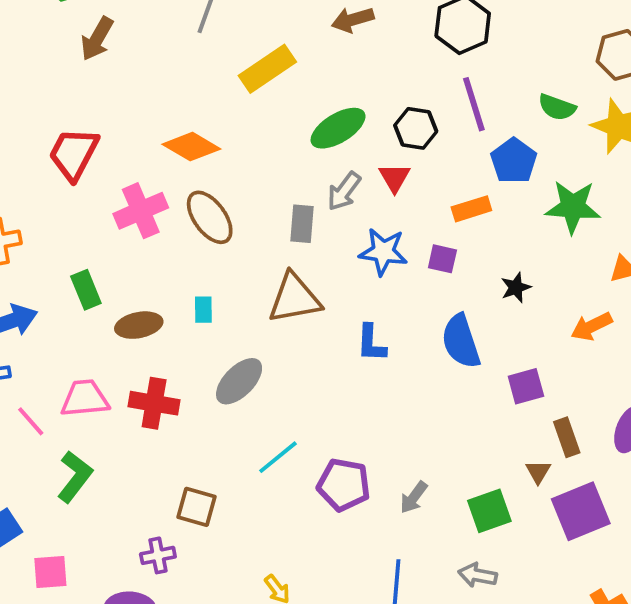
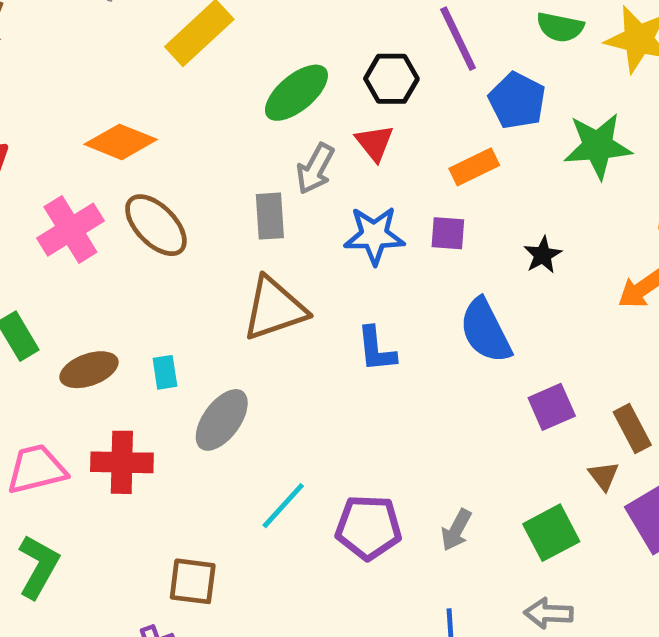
cyan rectangle: (203, 310) -> (165, 372), moved
purple square: (526, 386) -> (552, 407), moved

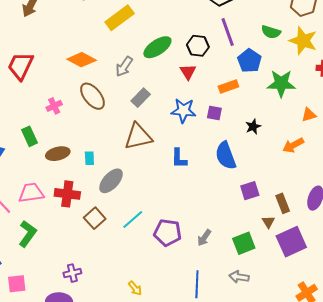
gray arrow: (315, 169) -> (124, 67), moved
gray rectangle: (270, 216) -> (141, 98), turned 42
pink cross: (70, 230) -> (54, 106), moved, size x0.6
brown square: (193, 581) -> (95, 218), moved, turned 35

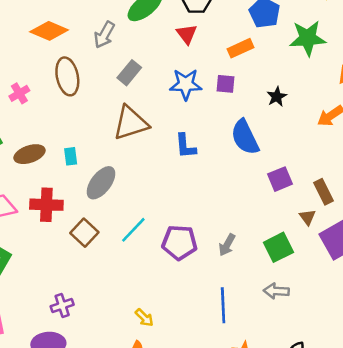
brown ellipse: (93, 96) -> (67, 76), turned 32

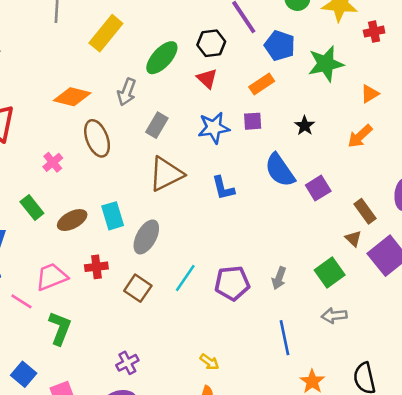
cyan rectangle: (71, 156) -> (113, 216), size x1.5
purple square: (280, 179) -> (318, 188), moved
red cross: (46, 205) -> (96, 267), size x0.7

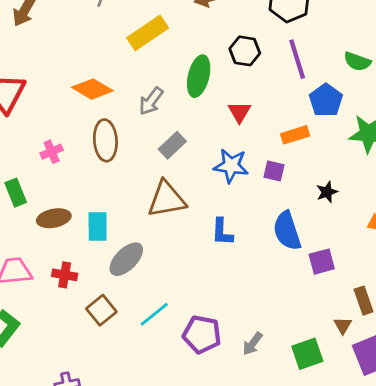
black hexagon: (211, 43) -> (245, 51), moved
green ellipse: (162, 58) -> (199, 76), turned -45

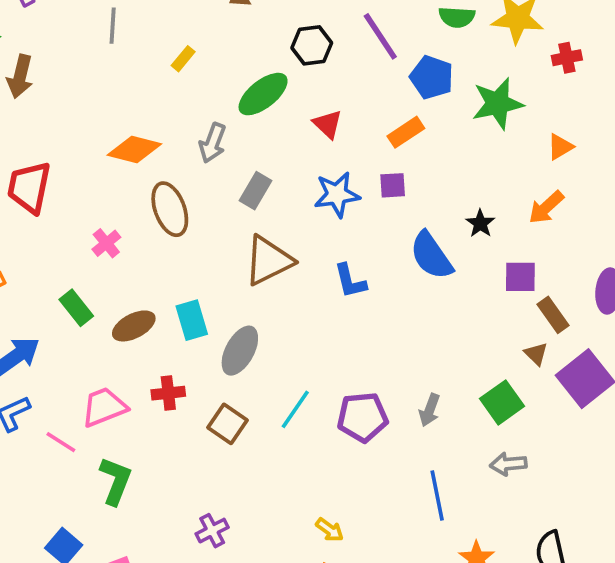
yellow rectangle: (148, 33) -> (183, 59), size x0.5
green ellipse: (199, 76) -> (263, 94), turned 54
black star: (327, 192) -> (480, 223), moved
purple square: (322, 262) -> (520, 277), moved, turned 32

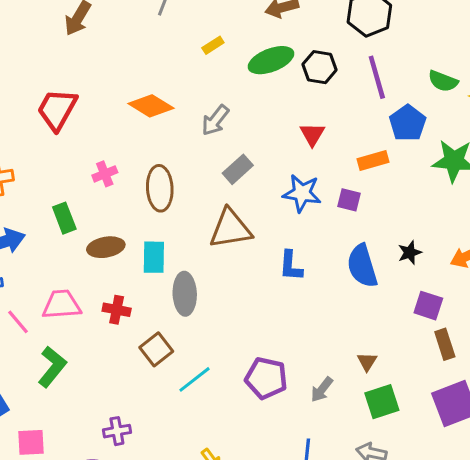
green ellipse: (263, 94) -> (271, 60), moved
brown ellipse: (170, 209) -> (160, 188), moved
gray ellipse: (240, 351) -> (185, 294), turned -48
brown triangle: (536, 354) -> (367, 362), moved
cyan line: (295, 409) -> (194, 379), moved

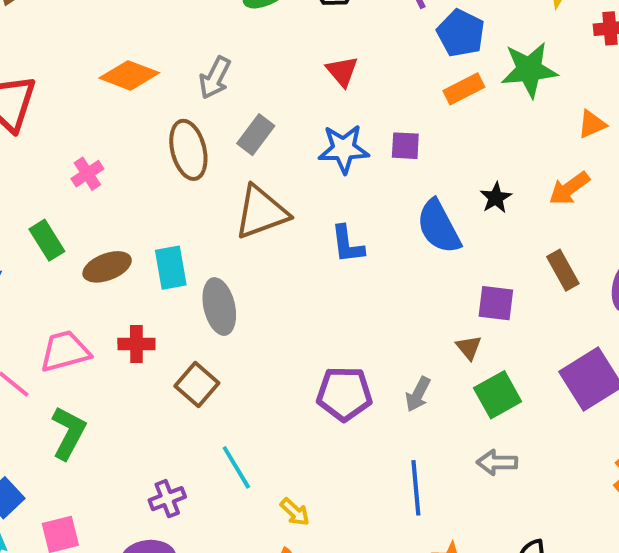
orange rectangle: (373, 161) -> (464, 89), moved
brown ellipse: (160, 188) -> (188, 150), moved
purple square: (428, 306) -> (496, 303), moved
brown rectangle: (445, 344) -> (563, 270), moved
cyan line: (194, 379) -> (236, 467), moved, turned -72

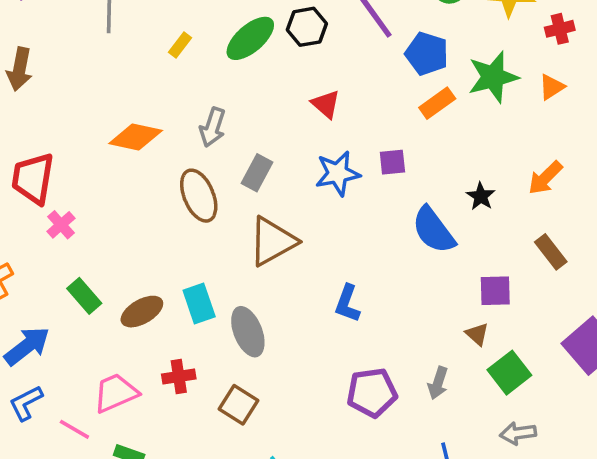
orange triangle: (592, 124) -> (552, 87), moved
pink cross: (87, 174) -> (61, 225), moved
blue L-shape: (347, 244) -> (347, 304), moved, turned 36

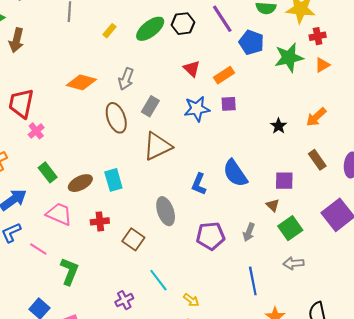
red cross: (560, 29) -> (318, 36), moved
orange rectangle: (437, 103) -> (224, 75), moved
blue semicircle: (433, 230) -> (235, 173), moved
gray ellipse: (248, 332) -> (166, 211), moved
pink trapezoid: (116, 393) -> (59, 214), moved, turned 44

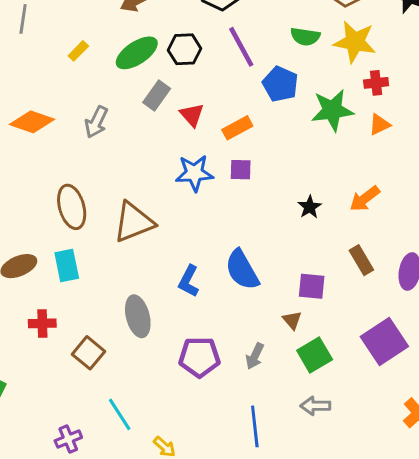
gray rectangle: (150, 106) -> (157, 95), moved
brown ellipse: (116, 118) -> (72, 207), moved

